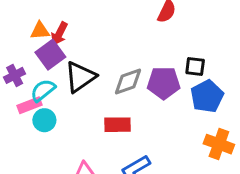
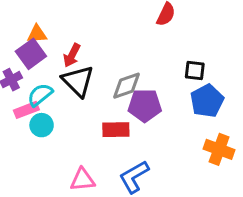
red arrow: (59, 34) -> (72, 55), moved
purple square: (50, 55) -> (31, 54), moved
black triangle: (80, 77) -> (78, 81), turned -40
purple pentagon: (164, 83) -> (145, 105), moved

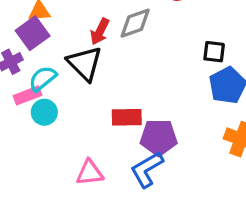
red arrow: (72, 55) -> (100, 32), moved
gray diamond: (127, 86) -> (135, 23), moved
purple pentagon: (145, 105) -> (159, 137), moved

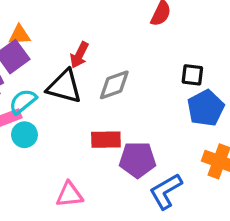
gray diamond: (135, 23) -> (114, 85), moved
black triangle: (85, 63) -> (64, 87), turned -30
blue L-shape: (147, 169) -> (166, 191), moved

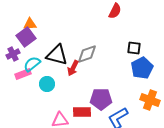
red arrow: (79, 55) -> (73, 68), moved
cyan circle: (24, 135) -> (47, 84), moved
red rectangle: (106, 140) -> (82, 112), moved

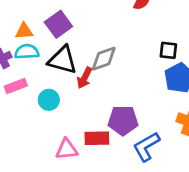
orange triangle: (30, 24) -> (24, 31), moved
purple square: (26, 37) -> (58, 24), moved
cyan semicircle: (32, 64) -> (27, 52), moved, turned 36

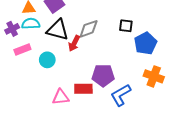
black square: (168, 50) -> (126, 26), moved

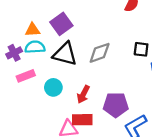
red arrow: (74, 43) -> (83, 94), moved
red rectangle: (83, 89) -> (82, 120), moved

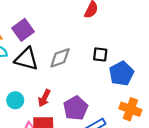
cyan circle: (53, 87) -> (15, 100), moved
purple pentagon: (116, 105) -> (76, 108), turned -30

